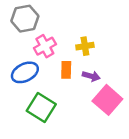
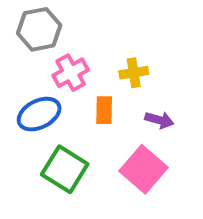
purple arrow: (91, 76) -> (159, 120), moved
pink square: (107, 100) -> (144, 169), moved

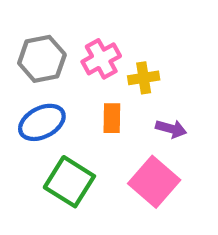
gray hexagon: (39, 29) -> (42, 59), moved
pink cross: (71, 73) -> (101, 59), moved

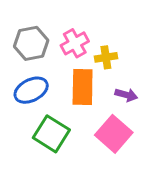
orange rectangle: (112, 118) -> (83, 87), size x1.6

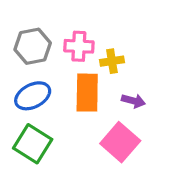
pink cross: (75, 43) -> (79, 46), turned 32
green square: (51, 134) -> (33, 144), moved

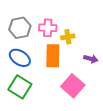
blue ellipse: (33, 96) -> (20, 58), turned 60
purple arrow: (133, 101) -> (91, 59), moved

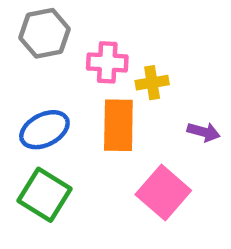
gray hexagon: (20, 28) -> (44, 33), moved
blue ellipse: (20, 58) -> (44, 130), turned -60

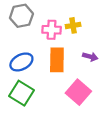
yellow cross: (152, 83) -> (73, 25), moved
purple arrow: (204, 132) -> (90, 57), moved

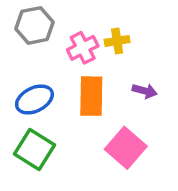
pink cross: (52, 30) -> (83, 48), turned -30

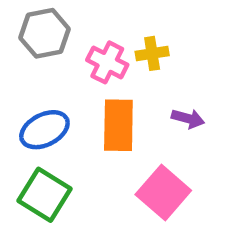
pink cross: (83, 48) -> (107, 62), turned -36

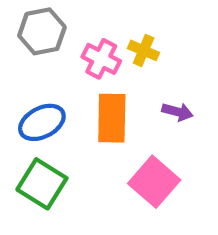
yellow cross: (152, 53) -> (144, 50), turned 32

